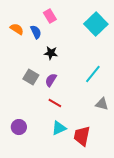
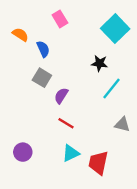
blue semicircle: (36, 32) -> (43, 49), moved
black star: (51, 53) -> (100, 63), moved
gray square: (31, 77) -> (42, 78), moved

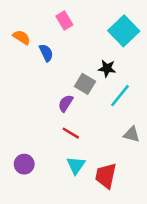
gray square: (42, 78) -> (85, 84), moved
cyan triangle: (71, 153) -> (76, 165), turned -30

